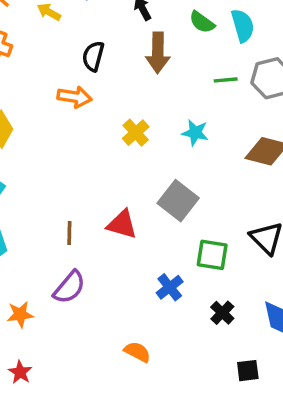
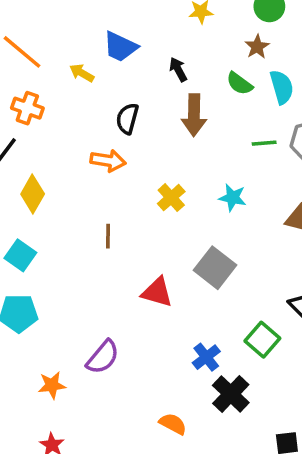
brown line: (69, 233) -> (108, 236), moved
green square: (212, 255) -> (262, 340), moved, turned 32
black cross: (222, 313) -> (231, 394), moved, size x1.5

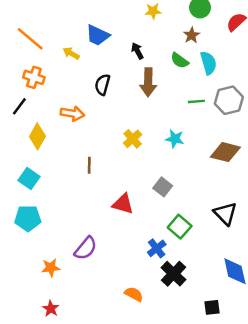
orange arrow: (108, 161) -> (72, 114), moved
gray square: (215, 268) -> (163, 187), size x0.7
green square: (262, 340) -> (180, 227), moved

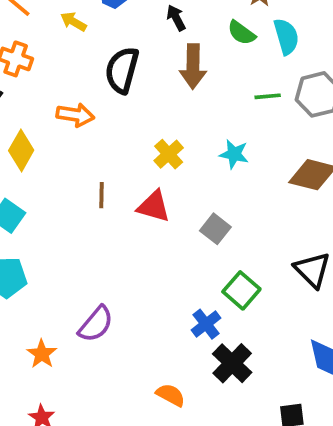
black semicircle: (102, 85) -> (122, 70), size x1.4
red triangle: (123, 204) -> (154, 206), moved
orange star: (51, 268) -> (42, 354), turned -30

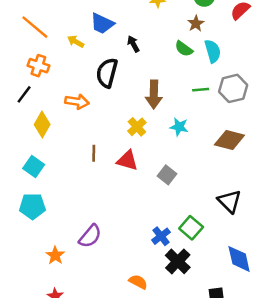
black arrow: (176, 18) -> (133, 44), moved
brown arrow: (193, 66) -> (154, 94), moved
green square: (241, 290) -> (191, 228), moved

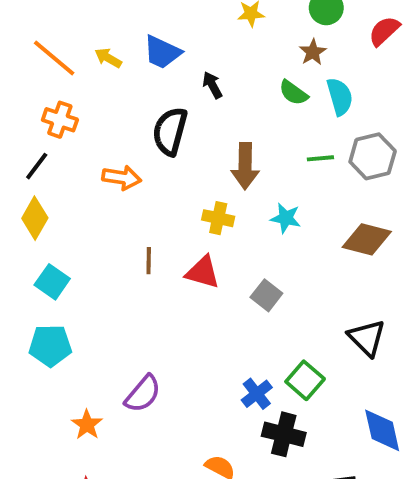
yellow arrow: (76, 42) -> (108, 58), moved
yellow diamond: (42, 124) -> (35, 218), moved
yellow cross: (137, 127) -> (218, 218), turned -36
black cross: (178, 261) -> (284, 434), turned -30

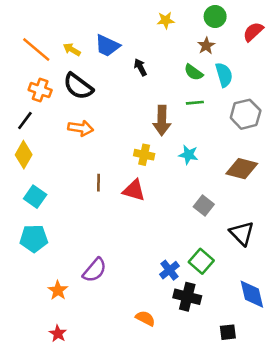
black semicircle: (170, 131) -> (78, 86), moved, turned -68
green line: (320, 158) -> (195, 103), moved
gray square: (266, 295) -> (204, 205), moved

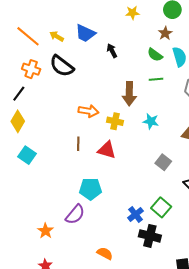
orange arrow: (81, 128) -> (88, 111), moved
cyan pentagon: (34, 238) -> (90, 189), moved
orange semicircle: (145, 318) -> (105, 253), moved

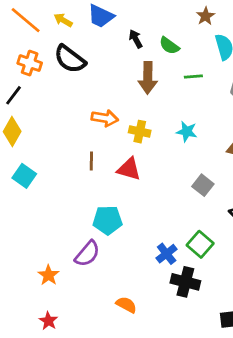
green semicircle: (155, 55) -> (169, 46), moved
brown arrow: (129, 94) -> (148, 78), moved

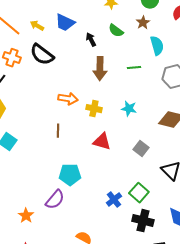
green semicircle: (169, 46) -> (116, 31), moved
red triangle: (129, 169) -> (102, 142), moved
black cross: (185, 282) -> (143, 221), moved

